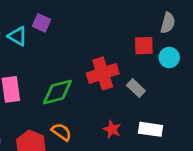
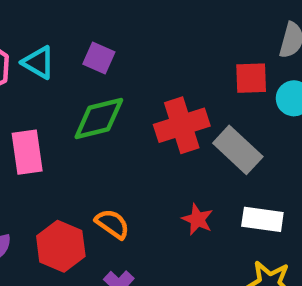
purple square: (41, 23) -> (99, 58), moved
gray rectangle: (136, 88) -> (238, 150), size x1.5
green diamond: (57, 92) -> (99, 119), moved

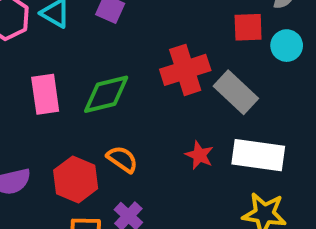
green diamond: (99, 119) -> (106, 94), moved
white rectangle: (262, 219) -> (258, 155), size x1.4

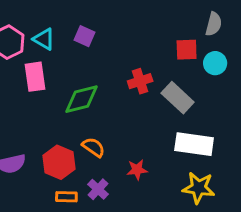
red cross: (185, 70) -> (140, 81), size x0.7
pink rectangle: (45, 94) -> (35, 77), moved
red star: (199, 155) -> (137, 170), moved, turned -30

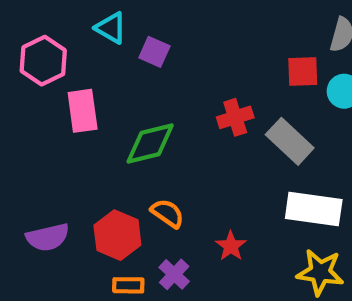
cyan triangle: (44, 39) -> (111, 28), moved
red star: (137, 170) -> (231, 246), turned -30

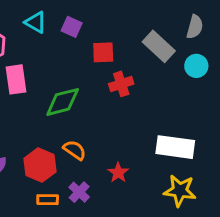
purple square: (154, 52) -> (72, 27), moved
red square: (303, 72) -> (103, 52), moved
gray rectangle: (290, 141) -> (159, 46), moved

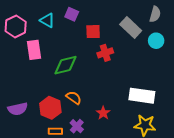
cyan triangle: (36, 22) -> (47, 20), moved

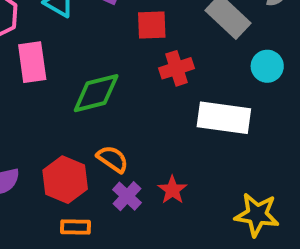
cyan circle: (156, 41) -> (267, 66), moved
white rectangle: (142, 96) -> (224, 118), moved
purple cross: (77, 126) -> (127, 196), moved

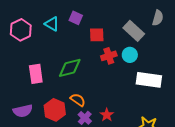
pink rectangle: (32, 62) -> (36, 74), moved
cyan circle: (267, 66) -> (130, 55), moved
white rectangle: (224, 118) -> (149, 80), moved

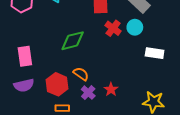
red cross: (109, 56) -> (113, 28), turned -35
pink rectangle: (36, 74) -> (25, 56), moved
white rectangle: (149, 80) -> (155, 53), size x0.7

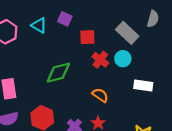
orange semicircle: (81, 74) -> (100, 95), moved

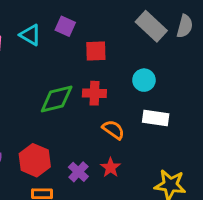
gray rectangle: (127, 33) -> (151, 26), moved
red cross: (100, 60) -> (94, 93), moved, turned -35
white rectangle: (143, 86) -> (156, 118), moved

